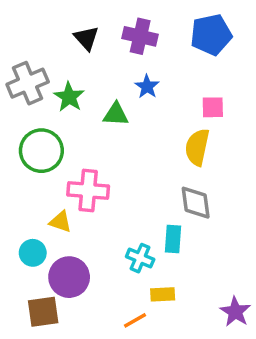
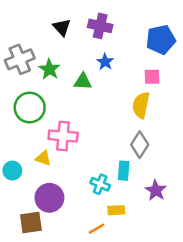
blue pentagon: (211, 35) -> (161, 40), moved
gray diamond: (196, 203) -> (140, 145), turned 40
cyan circle: (33, 253) -> (12, 171), moved
purple star: (235, 312) -> (156, 190), moved

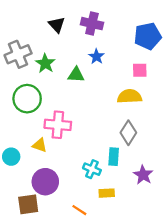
yellow semicircle: (141, 105) -> (129, 96), turned 75
orange line: (96, 229) -> (79, 210), moved, turned 63

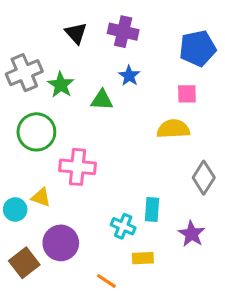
gray diamond: (128, 133) -> (204, 178), moved
yellow triangle: (40, 145) -> (41, 197), moved
brown square: (28, 204) -> (24, 263), moved, turned -30

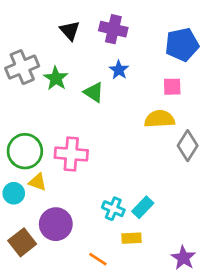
green triangle: (102, 100) -> (94, 92), turned 30
green circle: (36, 132) -> (25, 151), moved
gray diamond: (204, 178) -> (188, 146), moved
cyan rectangle: (152, 209) -> (143, 207), moved, turned 40
purple star: (192, 234) -> (183, 258), moved

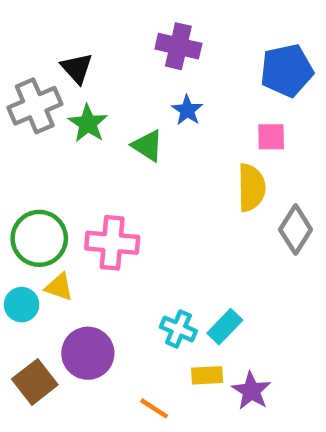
black triangle: (70, 31) -> (77, 68), moved
yellow semicircle: (160, 119) -> (251, 188), turned 92
purple star: (183, 258) -> (251, 391), moved

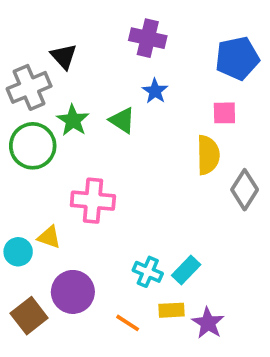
green star: (88, 123) -> (73, 120), moved
green circle: (39, 238) -> (33, 146), moved
orange line: (154, 408) -> (128, 323), moved

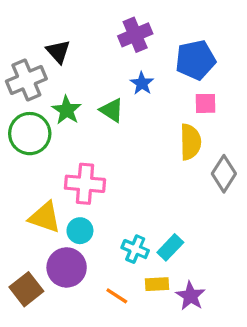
purple cross: (148, 38) -> (135, 35), turned -36
blue pentagon: (237, 58) -> (195, 60), moved
yellow triangle: (49, 237) -> (45, 217), size x1.5
cyan circle: (18, 252) -> (80, 231), moved

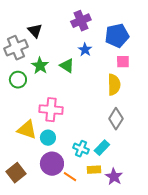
green circle: (30, 134) -> (18, 80), size x0.7
gray diamond: (224, 174) -> (116, 119), moved
purple circle: (67, 267) -> (52, 164), moved

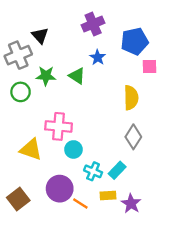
pink square: (123, 62) -> (149, 67), moved
green star: (40, 66) -> (46, 76), turned -30
cyan circle: (48, 138) -> (73, 149), moved

